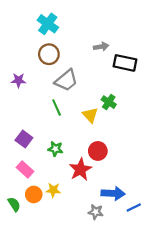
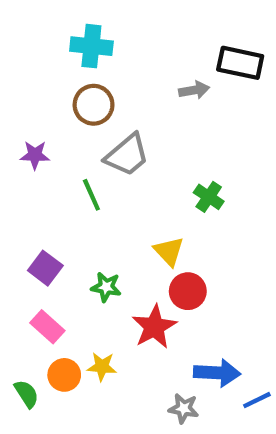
cyan cross: (48, 24) -> (91, 46), turned -30
black rectangle: (125, 63) -> (240, 63), moved
green line: (57, 107) -> (91, 195), moved
yellow triangle: (90, 115) -> (169, 251), moved

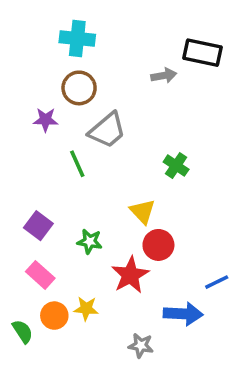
purple star: (35, 155) -> (46, 120), moved
blue line: (257, 400) -> (217, 282), moved
gray star: (184, 408) -> (141, 346), moved

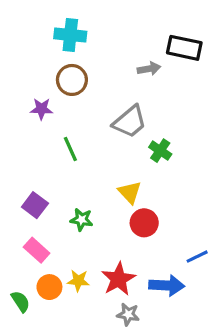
gray trapezoid: (107, 130) -> (130, 122), moved
red star: (130, 275) -> (118, 279), moved

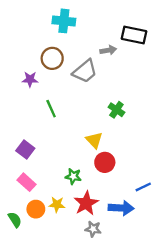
cyan cross: (70, 35) -> (64, 21), moved
gray trapezoid: (130, 122) -> (85, 71), moved
green star: (82, 220) -> (73, 176), moved

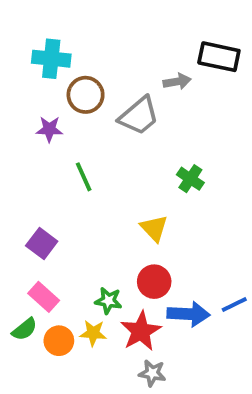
cyan cross: (64, 21) -> (51, 59), moved
red circle: (105, 162) -> (154, 282), moved
green star: (73, 176) -> (108, 301), moved
blue arrow: (121, 208) -> (188, 314), moved
green semicircle: (15, 220) -> (25, 329), moved, turned 84

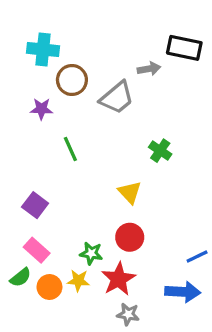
blue arrow: (188, 314) -> (183, 292), moved

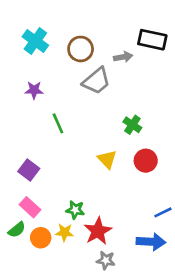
cyan cross: (43, 49) -> (35, 41), turned 30
brown circle: (72, 80) -> (81, 49), moved
red circle: (130, 237) -> (146, 161), moved

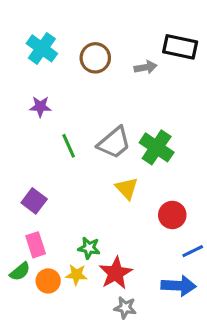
gray trapezoid: (96, 81) -> (114, 143), moved
green cross: (132, 125) -> (157, 147), size x1.5
red circle: (146, 161) -> (172, 215), moved
pink rectangle: (30, 207) -> (36, 245), turned 30

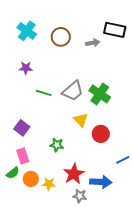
green line: (69, 146) -> (44, 93), turned -49
red circle: (172, 215) -> (101, 134), moved
green star: (89, 248) -> (57, 145), moved
yellow star: (76, 275) -> (49, 184), moved
blue arrow: (179, 286) -> (101, 182), moved

